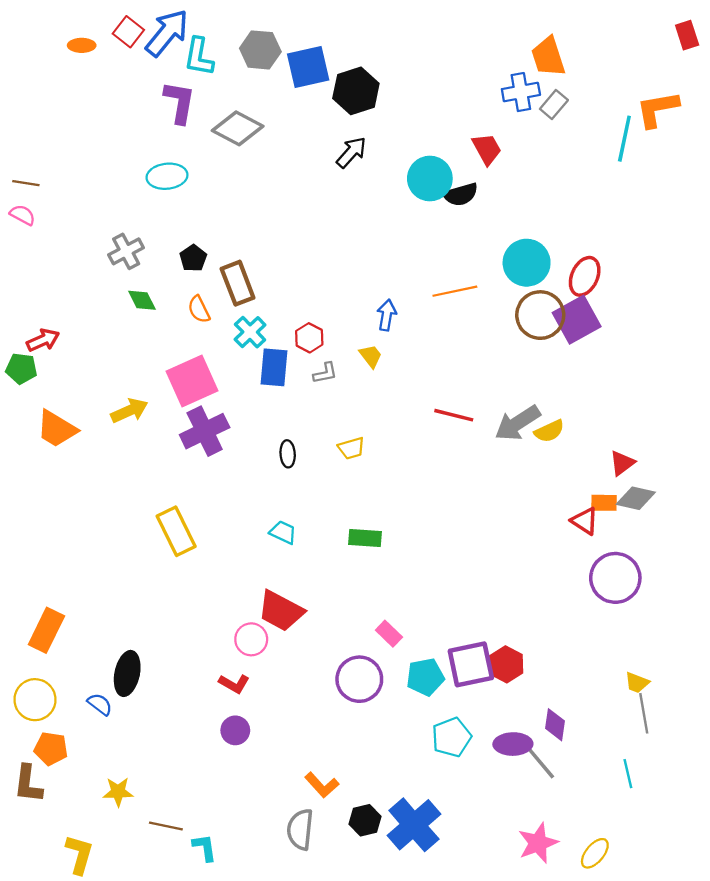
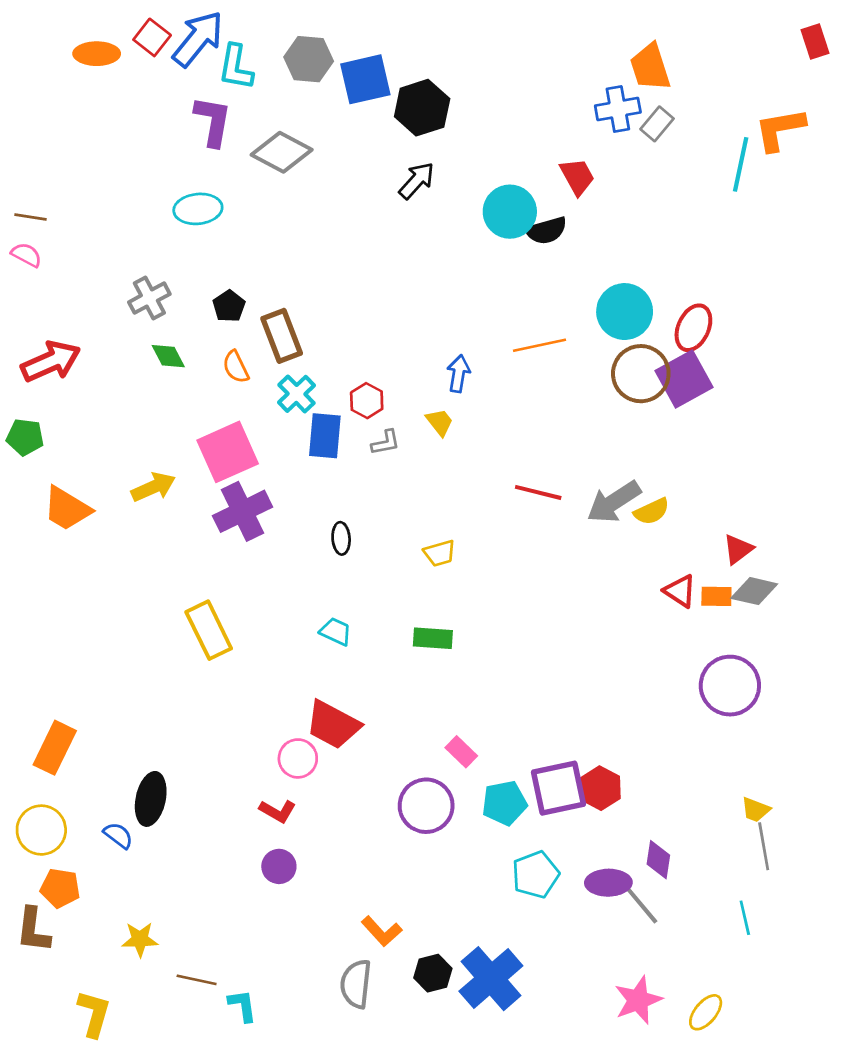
orange ellipse: (82, 45) -> (97, 54), size x1.4
red arrow: (43, 340) -> (51, 361), moved, size x1.5
yellow trapezoid: (351, 448) -> (440, 553), moved
red triangle: (585, 521) -> (680, 591), moved

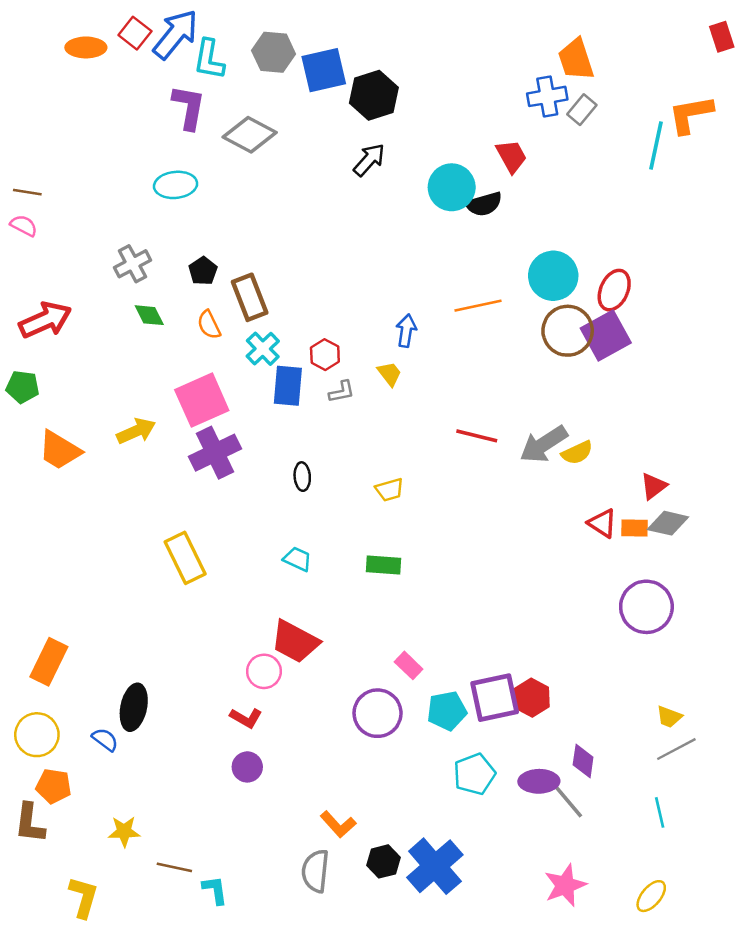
gray line: (764, 846) -> (676, 749), turned 72
yellow ellipse: (706, 1012) -> (651, 896), moved

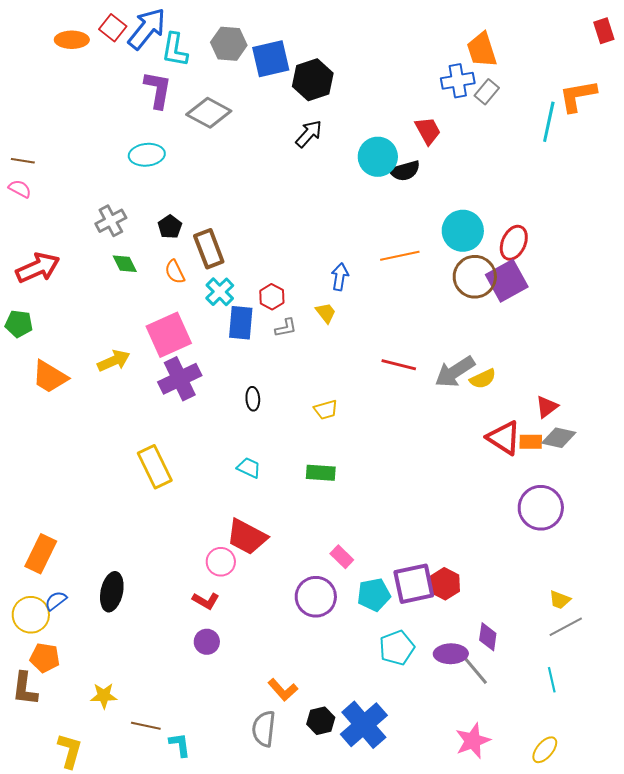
red triangle: (602, 523) -> (504, 438), size x1.4
blue semicircle: (105, 739) -> (56, 601), moved, turned -75

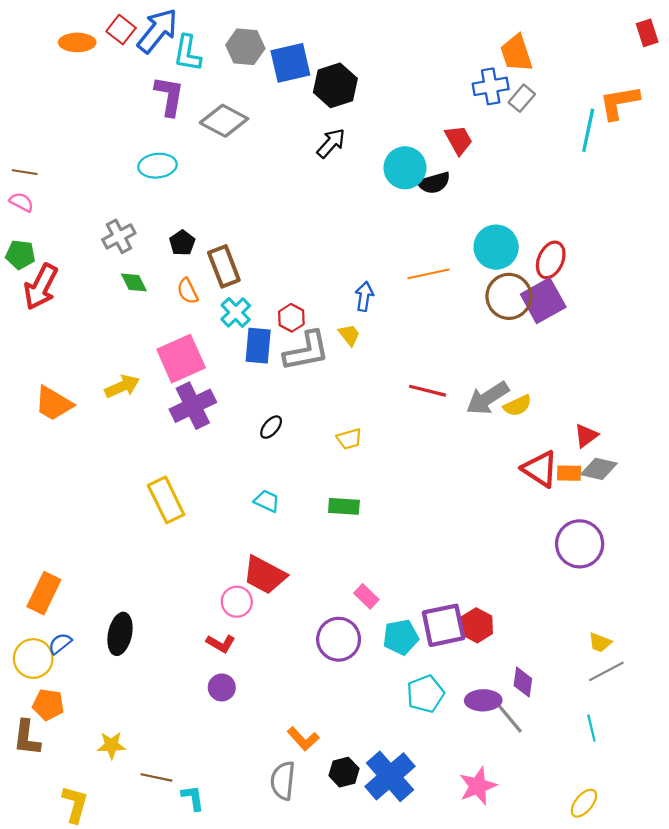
red arrow: (38, 268) -> (41, 287), turned 141
green pentagon: (19, 324) -> (20, 255), moved
gray L-shape: (286, 328) -> (306, 351), size x2.0
black ellipse: (253, 399) -> (271, 427), turned 45
pink star: (473, 741) -> (478, 786), moved

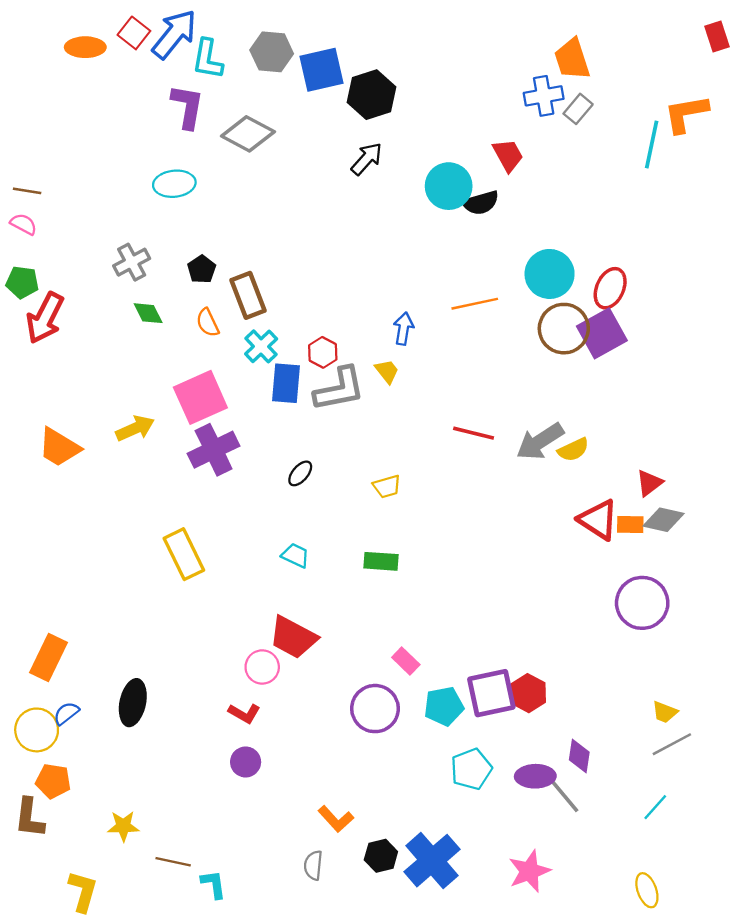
cyan line: (591, 728) -> (655, 807), turned 55
gray semicircle: (283, 781) -> (313, 865), size x0.7
yellow ellipse: (584, 803) -> (647, 890), turned -60

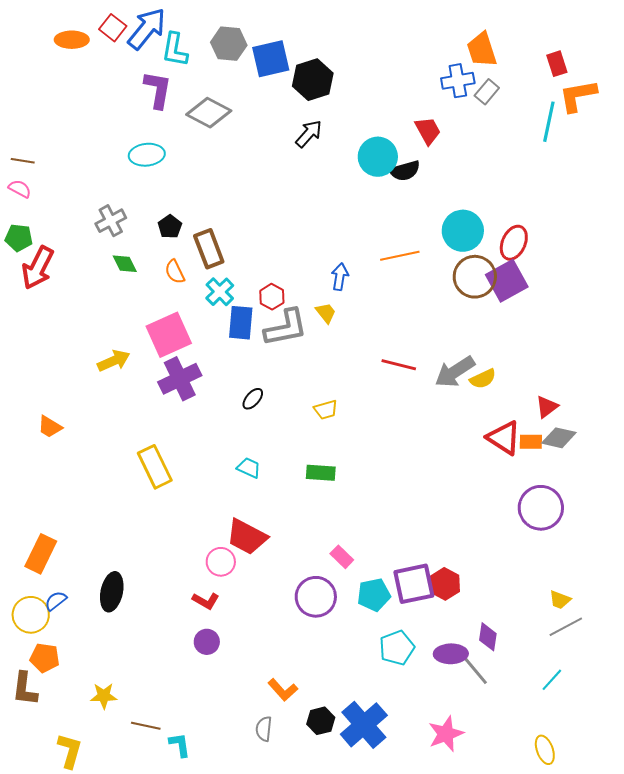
red rectangle: (717, 36) -> (557, 64), moved
orange trapezoid: (59, 447) -> (50, 427), moved, size x0.7

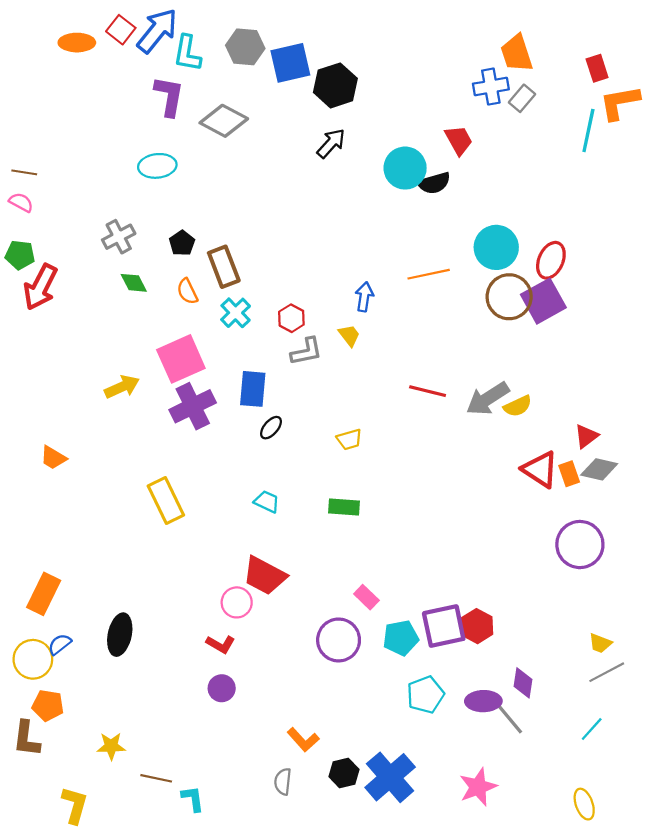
blue rectangle: (241, 323) -> (253, 389), moved
gray L-shape: (286, 328) -> (306, 351), size x0.7
orange rectangle: (531, 442) -> (569, 474), turned 70

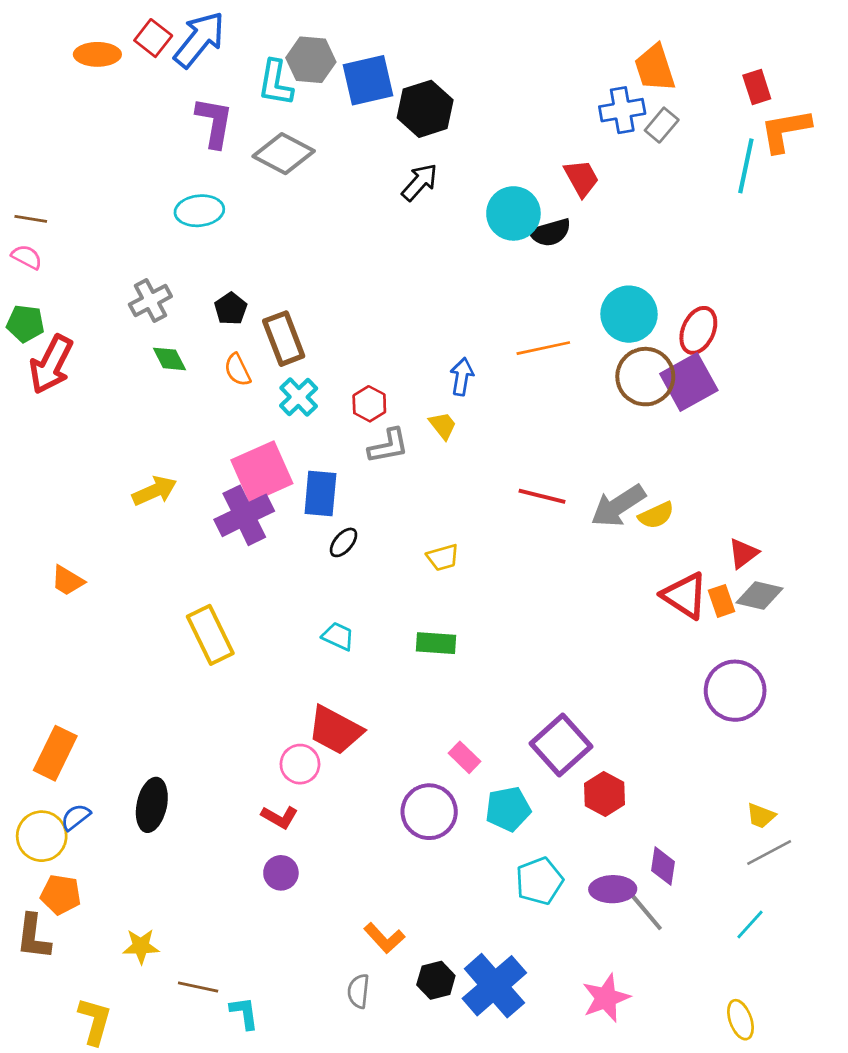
cyan L-shape: (187, 53) -> (276, 83), moved
pink square: (181, 359) -> (262, 472), moved
purple square: (444, 626) -> (561, 745), moved, turned -30

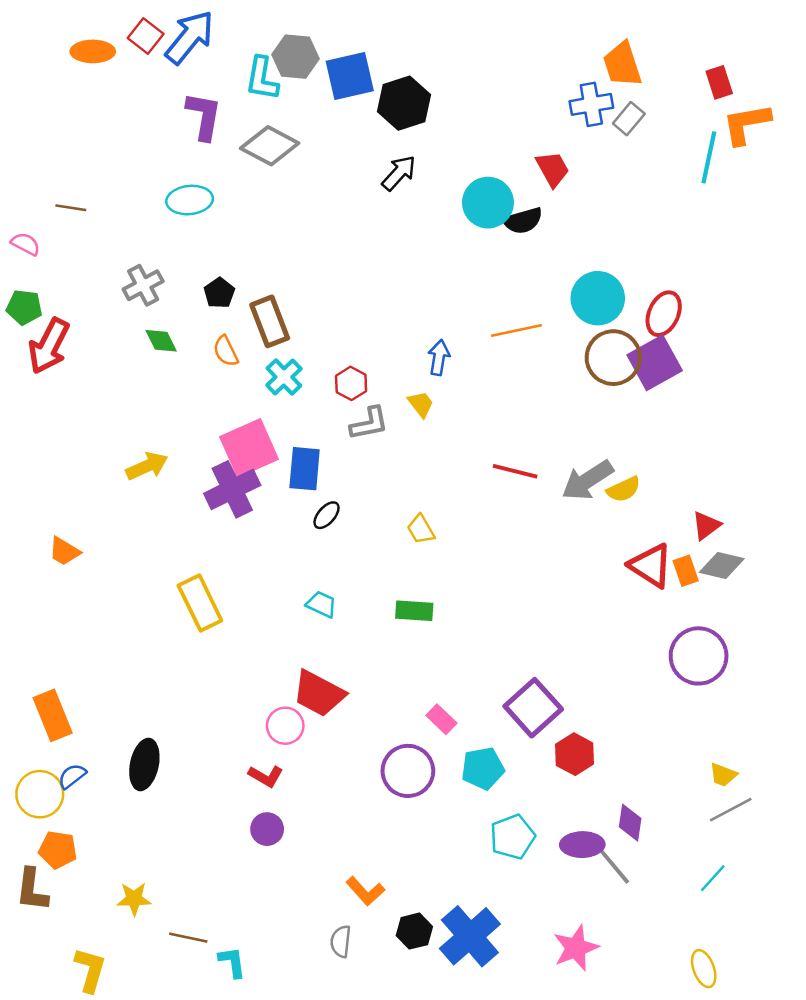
brown line: (31, 219) -> (71, 208), moved
yellow trapezoid: (443, 557) -> (421, 529), turned 76
orange rectangle: (55, 753) -> (53, 715), turned -48

